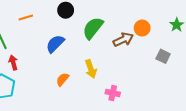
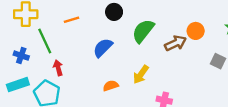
yellow arrow: (91, 69) -> (141, 75), turned 54
orange semicircle: (62, 79) -> (111, 86), turned 32

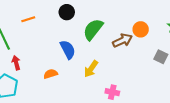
blue semicircle: (103, 48) -> (68, 50), moved, turned 108
orange semicircle: (111, 86) -> (51, 74), moved

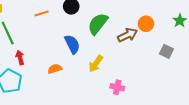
orange line: (28, 19) -> (41, 13), moved

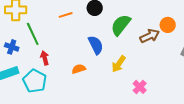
pink cross: (117, 87) -> (140, 87), turned 32

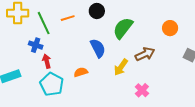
green line: (33, 34) -> (44, 23), moved
brown arrow: (150, 36) -> (145, 54), moved
blue cross: (12, 47) -> (36, 45), moved
cyan pentagon: (35, 81) -> (52, 84), moved

